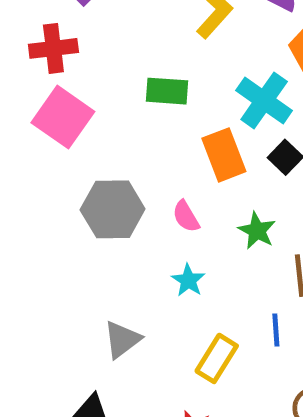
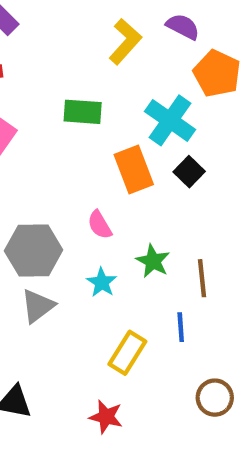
gray hexagon: (113, 209) -> (34, 250), moved
green star: (257, 231) -> (153, 261), moved
gray triangle: (122, 340) -> (38, 306), moved

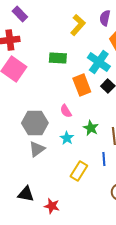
purple semicircle: (183, 27) -> (105, 18), turned -105
red star: (106, 417) -> (52, 206), moved

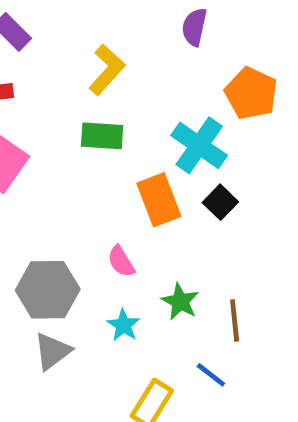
purple semicircle: (105, 18) -> (194, 27), moved
yellow L-shape: (78, 25) -> (107, 70), moved
blue line: (104, 159) -> (211, 375), turned -48

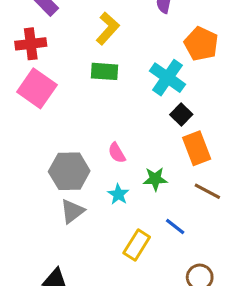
orange rectangle: (159, 200) -> (197, 148), moved
green star: (180, 302) -> (155, 179), turned -30
brown line: (235, 320) -> (207, 191), moved, turned -56

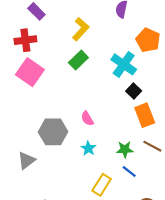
green rectangle: (104, 71) -> (78, 60), turned -48
green star: (155, 179) -> (125, 149), moved
gray triangle: (72, 211) -> (27, 160), moved

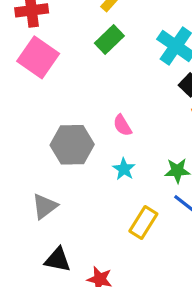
gray triangle: (27, 160) -> (45, 206), moved

